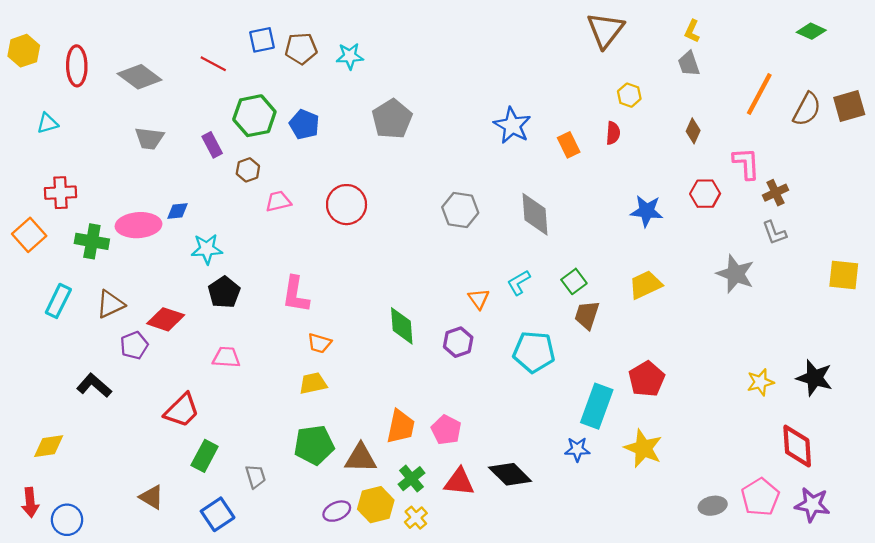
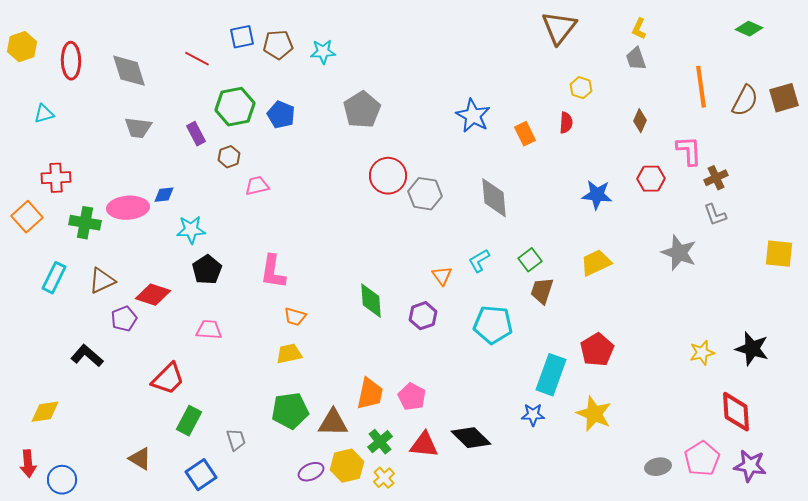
gray diamond: (140, 77) -> (129, 71), turned 36
orange line: (759, 94) -> (701, 87), turned -36
red circle: (347, 205) -> (388, 176), moved

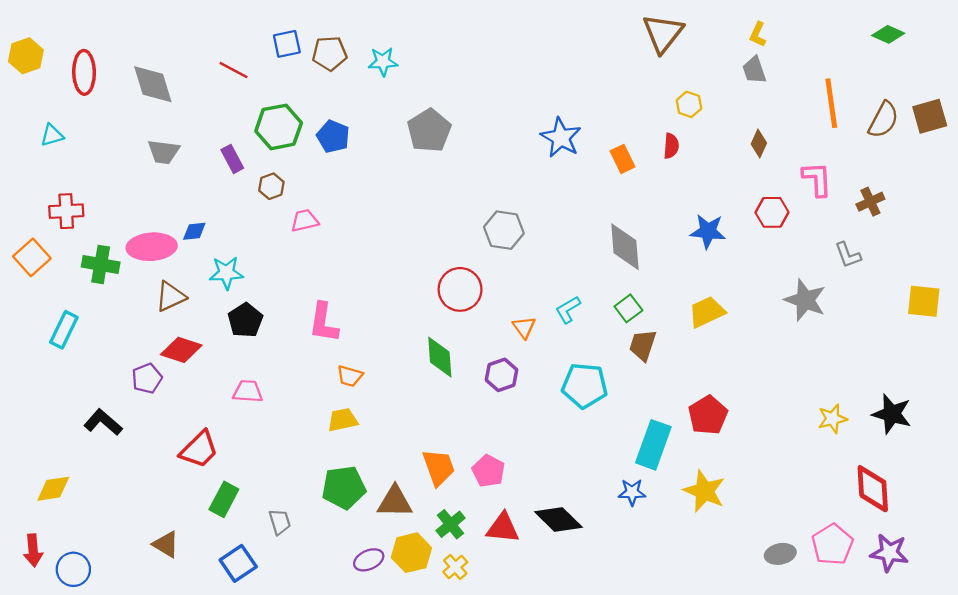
red circle: (388, 176) -> (460, 289), moved
brown cross: (716, 178) -> (870, 202), moved
gray diamond: (494, 198) -> (625, 247), moved
brown triangle: (102, 281) -> (171, 297), moved
orange trapezoid: (370, 394) -> (439, 467), turned -32

